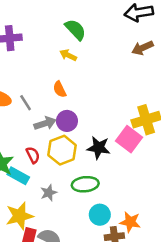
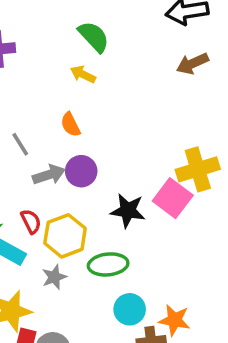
yellow hexagon: (62, 150) -> (65, 236), moved

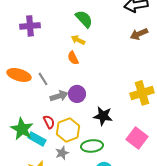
orange semicircle: (70, 125) -> (73, 58), moved
pink square: (173, 198) -> (137, 138), moved

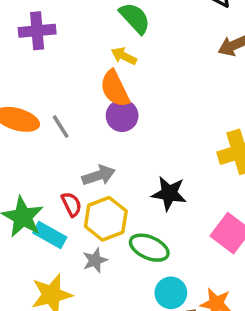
orange semicircle: (73, 58) -> (115, 89), size x1.5
purple circle: (77, 94) -> (122, 116), moved
gray arrow: (59, 96) -> (99, 175), moved
green ellipse: (92, 146) -> (149, 248), turned 30

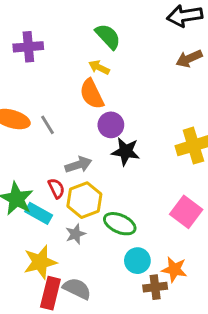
purple circle: (122, 116) -> (111, 125), moved
black star: (169, 193) -> (126, 151), moved

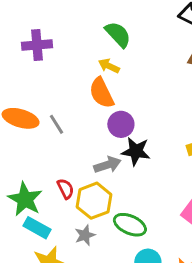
gray arrow: (78, 165) -> (107, 165), moved
cyan rectangle: (39, 213) -> (37, 228), moved

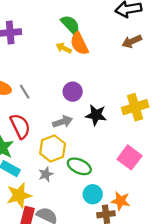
orange semicircle: (101, 93) -> (79, 44), moved
black star: (136, 151) -> (96, 115), moved
red semicircle: (66, 189) -> (20, 126), moved, size x1.6

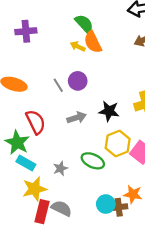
gray line: (25, 92) -> (58, 85), moved
purple circle: (73, 92) -> (78, 81), moved
yellow hexagon: (53, 149) -> (118, 144), moved
cyan circle: (93, 194) -> (106, 204), moved

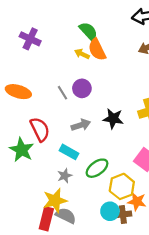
purple cross: (26, 31) -> (30, 39), turned 30
yellow hexagon: (118, 144) -> (122, 186), moved
green ellipse: (93, 161) -> (97, 168), turned -60
cyan rectangle: (26, 163) -> (69, 152), moved
yellow star: (35, 189) -> (55, 200), moved

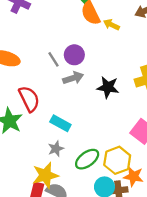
yellow arrow: (82, 54) -> (111, 25), moved
gray arrow: (81, 125) -> (73, 78), moved
green ellipse: (97, 168) -> (87, 159), moved

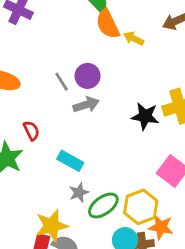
black star: (108, 87) -> (145, 116), moved
red semicircle: (29, 99) -> (31, 131), size x0.6
gray star: (56, 149) -> (79, 193), moved

